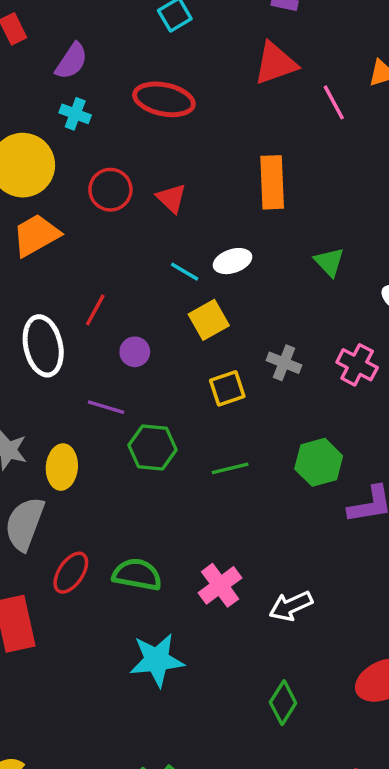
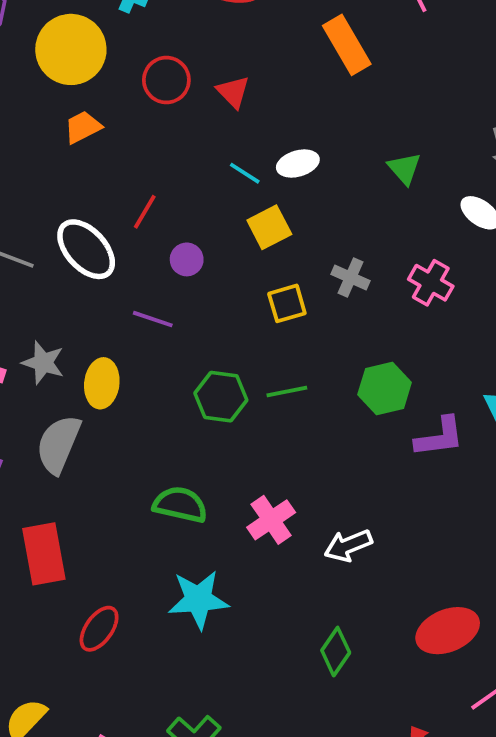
orange rectangle: (272, 182) -> (347, 45), moved, turned -30
orange trapezoid: (36, 235) -> (83, 127), size x0.7
white ellipse: (43, 346) -> (86, 249), turned -32
green hexagon: (153, 447) -> (221, 397), moved
red ellipse: (71, 573) -> (99, 629), moved

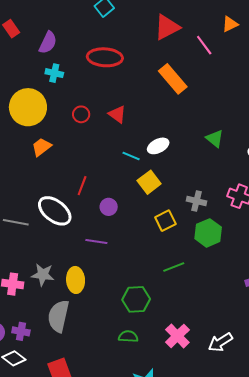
red circle: (166, 80) -> (81, 114), size x0.7
green hexagon: (385, 388) -> (208, 233), moved
green hexagon: (221, 397) -> (136, 299), moved
green semicircle: (180, 505) -> (128, 336), size x0.7

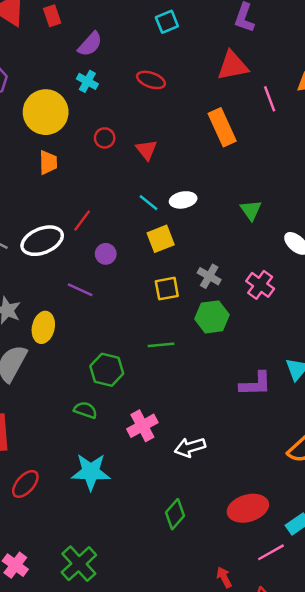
red ellipse: (105, 57) -> (151, 80), size x0.7
orange trapezoid: (42, 147) -> (48, 162), turned 110
white ellipse: (55, 211) -> (42, 241), turned -76

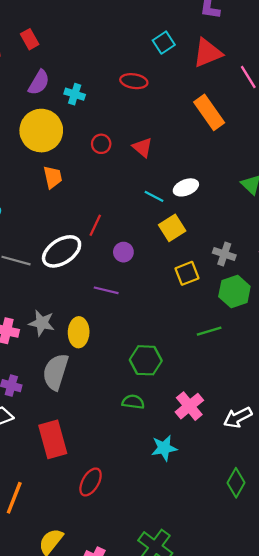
cyan square: (167, 22) -> (164, 43), moved
purple semicircle: (90, 44) -> (39, 82), moved
green line: (161, 345) -> (209, 331), moved
cyan star: (91, 472) -> (164, 448), moved, size x0.7

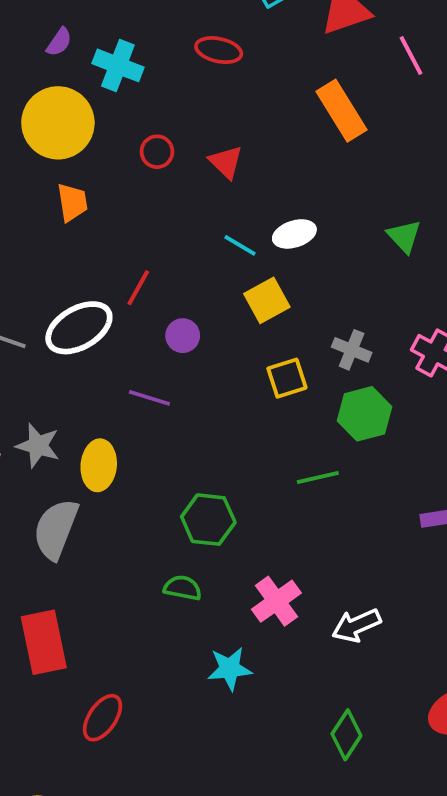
purple semicircle: (39, 82) -> (59, 42), size x0.7
cyan cross: (75, 94) -> (118, 65), size x1.4

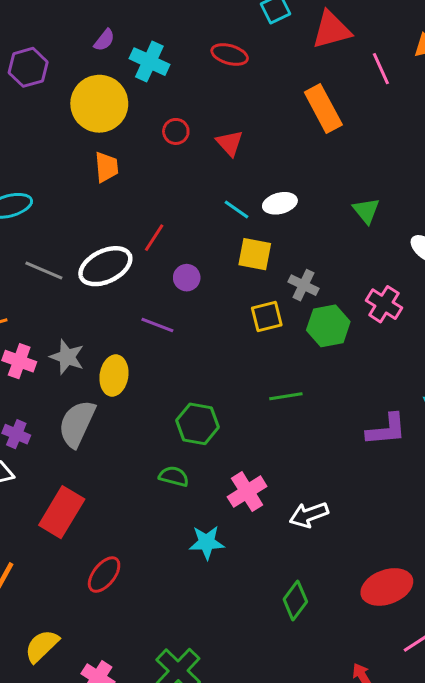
yellow square: (267, 300) -> (255, 254), turned 36
gray cross: (352, 350) -> (304, 285), moved
green hexagon: (365, 414) -> (328, 326), moved
red rectangle: (44, 642) -> (62, 512), turned 39

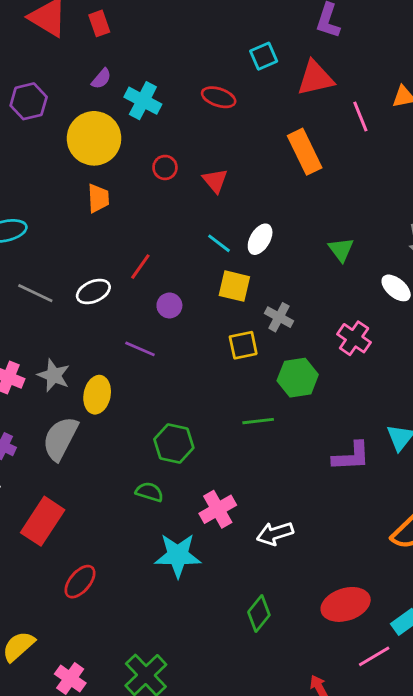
white ellipse: (280, 203) -> (260, 239), turned -48
white ellipse: (105, 266) -> (93, 292), size x0.7
green hexagon: (328, 326) -> (298, 378), moved
cyan star: (207, 542) -> (178, 555), size x1.4

